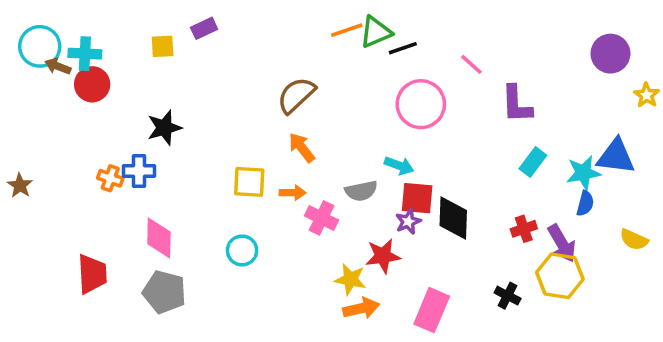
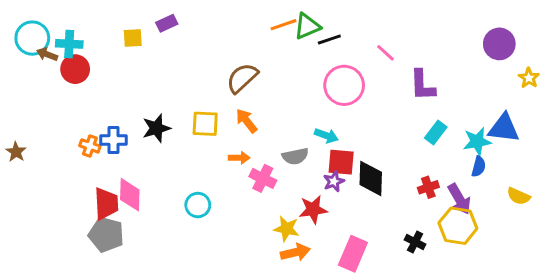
black star: (164, 128) -> (156, 128), moved
yellow square: (249, 182) -> (205, 124), moved
red trapezoid: (92, 274) -> (106, 204), moved
gray pentagon: (164, 292) -> (106, 235), moved

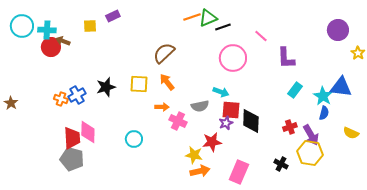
brown arrow: (47, 54) -> (63, 41), moved
blue cross: (114, 140) -> (77, 95), turned -30
cyan star: (477, 141) -> (323, 96), turned -30

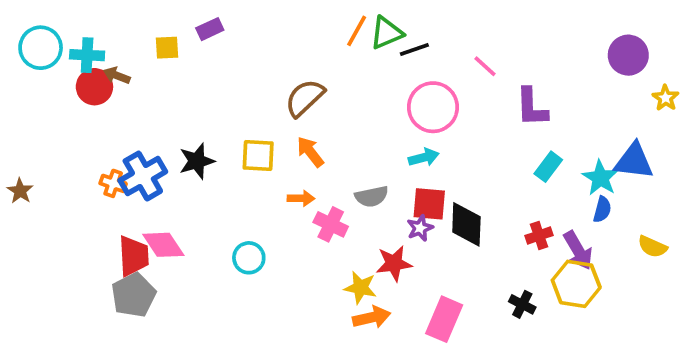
orange line: (192, 17) -> (357, 31), turned -42
cyan arrow: (221, 92) -> (424, 157), moved, turned -35
blue cross: (77, 95) -> (143, 176), size x1.4
pink diamond: (88, 132) -> (163, 245), turned -35
gray pentagon: (72, 159) -> (134, 295), turned 30

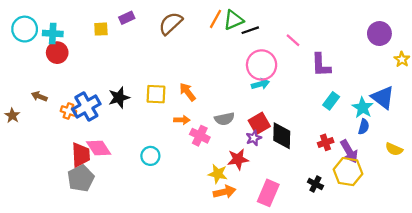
brown arrow: (117, 76) -> (39, 96), moved
brown semicircle: (305, 98) -> (171, 23), moved
cyan arrow: (424, 157) -> (260, 84), moved
blue triangle: (634, 161) -> (383, 98), turned 30
red square: (429, 204) -> (259, 123), turned -35

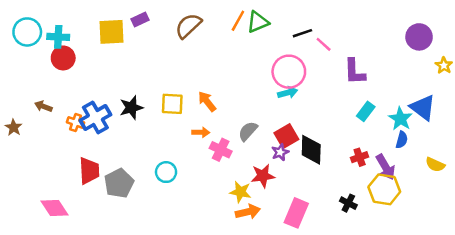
yellow square: (101, 29) -> (112, 32), size x1.6
black line: (250, 30) -> (302, 33), moved
gray semicircle: (224, 119) -> (248, 131), turned 144
pink diamond: (99, 148) -> (54, 208), moved
gray pentagon: (81, 178) -> (119, 183), moved

